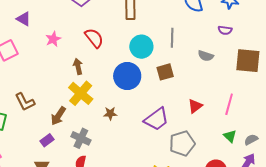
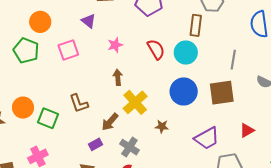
cyan circle: (141, 47) -> (186, 53), moved
brown arrow: (78, 66) -> (118, 77), moved
brown square: (165, 72) -> (222, 93), size x1.5

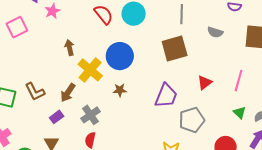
pink star: (115, 45) -> (52, 11), moved
blue circle: (184, 91) -> (120, 56), moved
brown L-shape: (79, 103) -> (35, 92), moved
purple trapezoid: (207, 138) -> (166, 96), turned -32
gray cross: (129, 147) -> (91, 115), turned 30

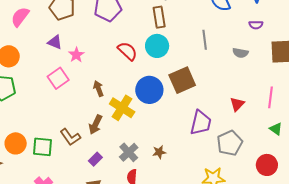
pink square: (17, 27) -> (58, 78), moved
brown square: (175, 48) -> (182, 80), moved
brown star: (120, 90) -> (159, 152), moved
brown arrow: (68, 93) -> (96, 125), moved

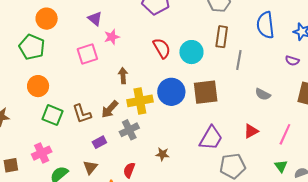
brown rectangle: (159, 17) -> (222, 37), moved
gray semicircle: (240, 53) -> (263, 94), moved
yellow cross: (122, 108) -> (140, 101), turned 30
orange circle: (16, 143) -> (38, 86), moved
gray cross: (129, 152) -> (129, 130), moved

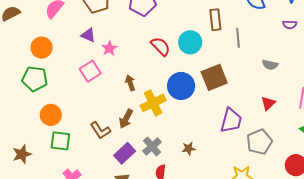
green square: (52, 115) -> (60, 141), moved
gray cross: (129, 130) -> (152, 146), moved
purple rectangle: (99, 142) -> (125, 153), size x1.5

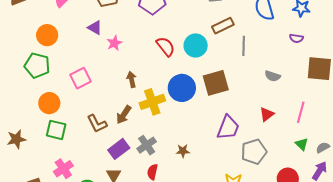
brown rectangle: (215, 20) -> (223, 26), turned 65
pink square: (90, 71) -> (81, 78), moved

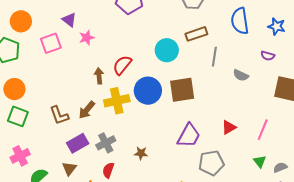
red semicircle: (166, 46) -> (122, 65), moved, turned -110
gray semicircle: (273, 76) -> (241, 75), moved
pink square: (81, 78) -> (51, 43), moved

